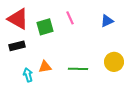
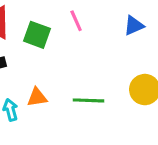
green square: (45, 27) -> (37, 35), turned 36

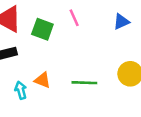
orange triangle: (37, 97) -> (42, 80), turned 30

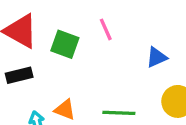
blue triangle: (121, 22) -> (156, 57), moved

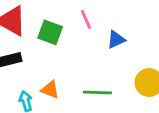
blue triangle: (156, 57) -> (116, 40), moved

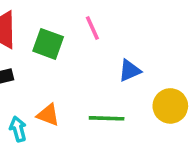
blue triangle: (116, 40) -> (130, 71), moved

